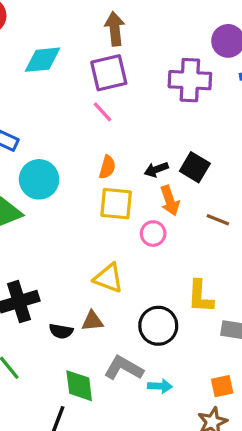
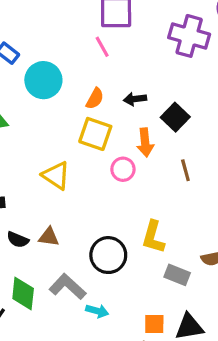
black arrow: (156, 169) -> (135, 99), moved
cyan circle: (39, 179) -> (43, 80), moved
brown line: (218, 220) -> (185, 170), turned 40
yellow triangle: (108, 278) -> (56, 175), moved

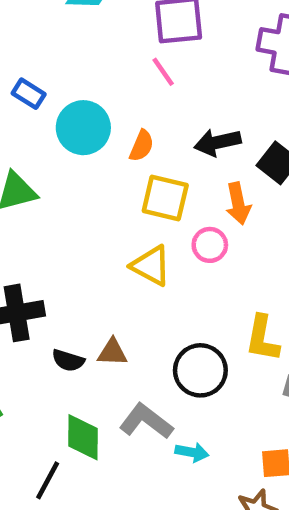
orange semicircle: (95, 99) -> (142, 146), moved
black arrow: (135, 99) -> (218, 142), size x1.4
yellow triangle: (56, 175) -> (151, 266), moved

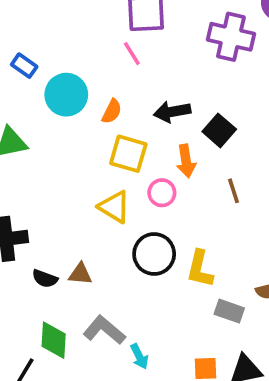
black circle: (200, 370) -> (154, 254), moved
cyan arrow: (192, 452) -> (139, 356), turned 50

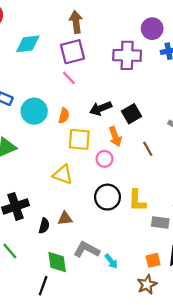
black square: (219, 130) -> (132, 114), turned 30
yellow triangle: (114, 207) -> (63, 175), moved
black semicircle: (45, 279) -> (44, 226), turned -84

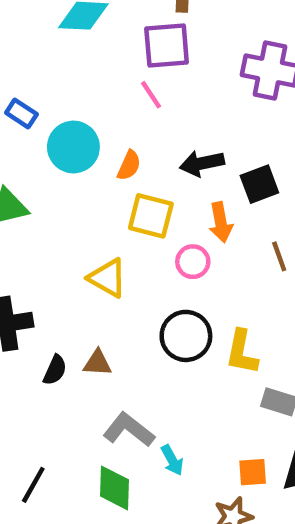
green diamond: (57, 262) -> (115, 488), moved

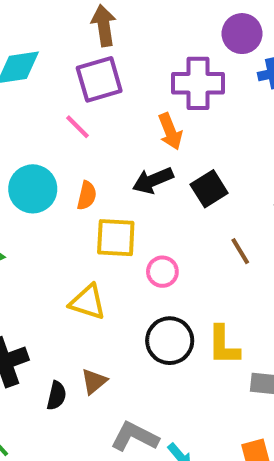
pink line: (151, 95) -> (77, 127), moved
orange arrow: (221, 222) -> (170, 131), moved
brown triangle: (97, 363) -> (94, 381), turned -32

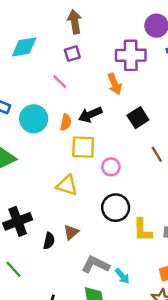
purple square: (99, 79) -> (72, 54), size x0.6
black arrow: (153, 180) -> (90, 115), moved
yellow L-shape: (223, 345) -> (142, 230), moved

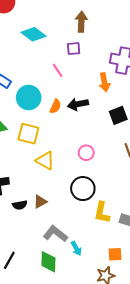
cyan diamond: (24, 47) -> (33, 34), turned 35
yellow square: (83, 147) -> (28, 134), moved
black semicircle: (49, 241) -> (20, 205), turned 56

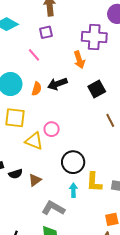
pink circle: (86, 153) -> (52, 129), moved
black semicircle: (20, 205) -> (16, 174), moved
cyan arrow: (76, 248) -> (73, 190), moved, turned -144

